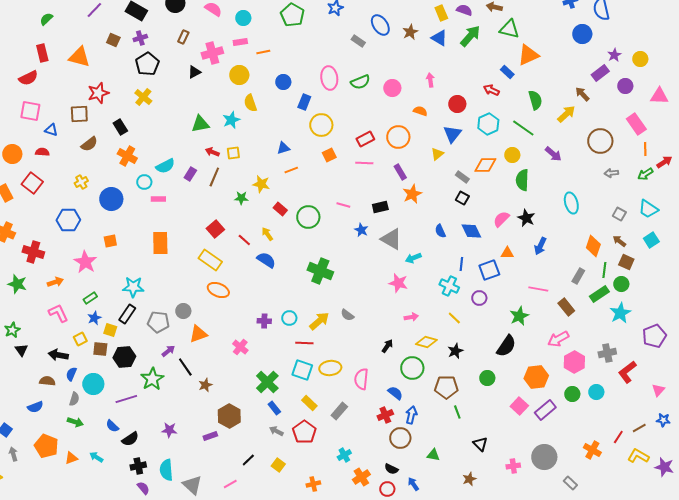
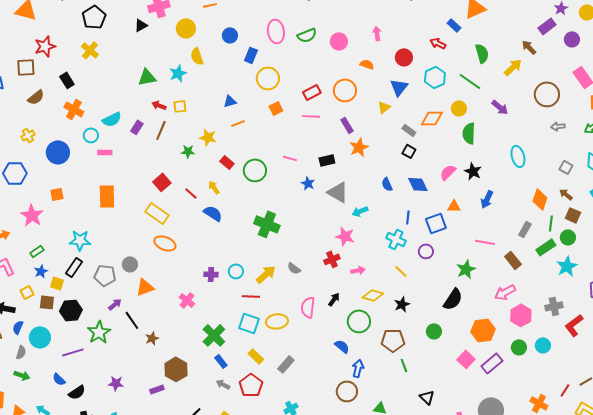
pink semicircle: (361, 379) -> (308, 307), moved
red cross: (385, 415) -> (332, 259), moved

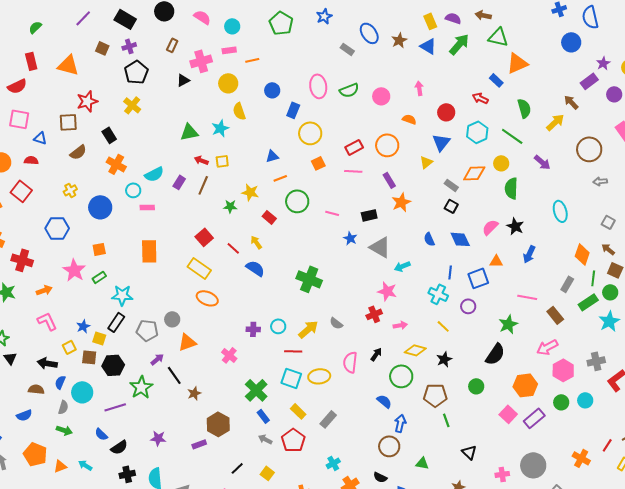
green circle: (255, 170) -> (297, 201), moved
green rectangle: (37, 251) -> (99, 277), moved

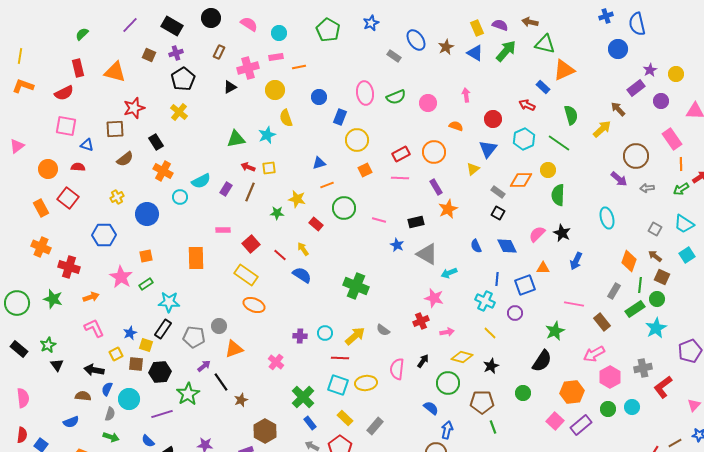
purple arrow: (542, 162) -> (619, 179), moved
pink rectangle: (147, 207) -> (223, 230), moved

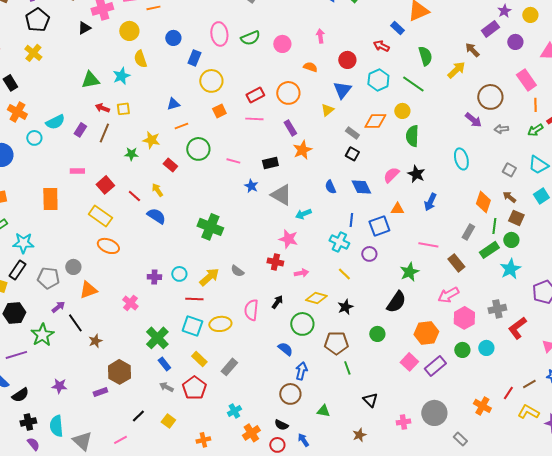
red cross: (421, 321) -> (275, 262), turned 35

